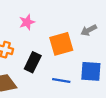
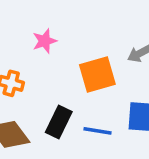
black rectangle: (33, 62) -> (59, 122), moved

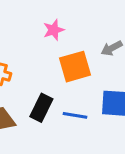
pink star: (45, 41) -> (54, 30), moved

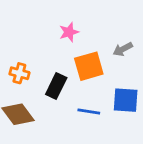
black rectangle: (41, 108) -> (56, 86), moved

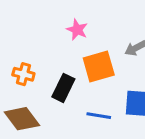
pink star: (69, 32) -> (77, 30), turned -30

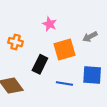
orange cross: (23, 74) -> (16, 42), moved

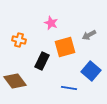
blue square: (92, 75) -> (91, 71), turned 36
blue line: (64, 83) -> (69, 88), moved

